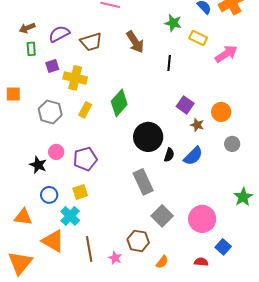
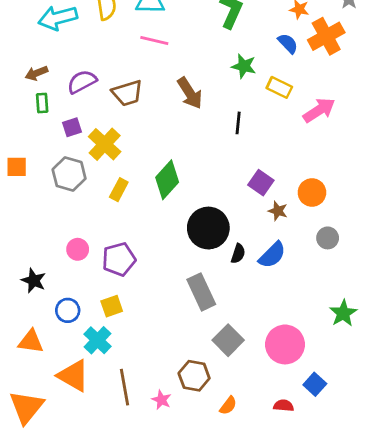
yellow cross: (75, 78) -> (105, 144), turned 30
gray hexagon: (50, 112) -> (69, 174), moved
black star: (38, 165) -> (34, 281), moved

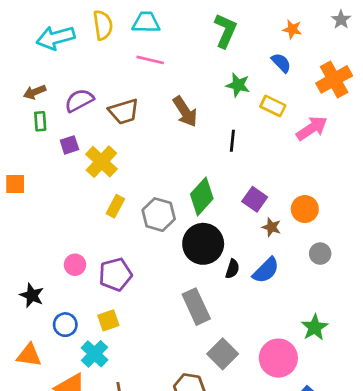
orange cross: (326, 36) -> (334, 79), moved
gray hexagon: (69, 174) -> (159, 215), moved
green diamond: (167, 180) -> (202, 196), moved
green star: (343, 313) -> (315, 327), moved

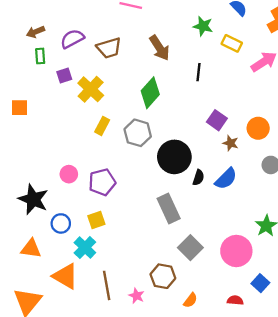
green diamond: (202, 196) -> (150, 93), moved
black star: (32, 295) -> (33, 199), size x1.5

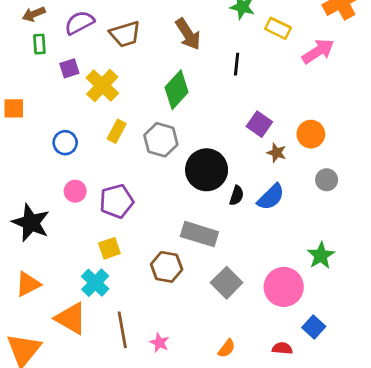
gray rectangle: (169, 209) -> (199, 234), turned -48
blue circle: (61, 223) -> (65, 143), moved
orange triangle: (31, 249) -> (28, 284), turned -35
brown hexagon: (163, 276) -> (167, 267), moved

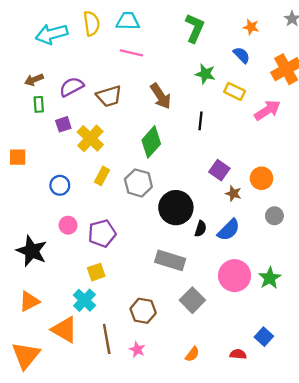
brown hexagon: (167, 267) -> (143, 311), moved
pink circle: (284, 287) -> (235, 276), moved

